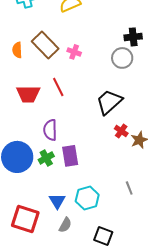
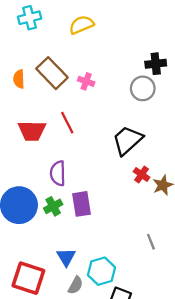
cyan hexagon: (87, 198) -> (101, 271), moved

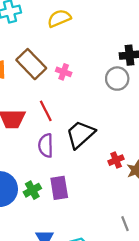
black trapezoid: (127, 140) -> (80, 134), moved
purple semicircle: (58, 173) -> (46, 146), moved
red cross: (142, 174) -> (116, 160), turned 32

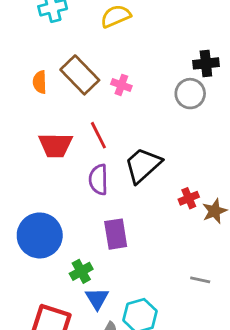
green cross: (32, 190) -> (81, 271), moved
gray line: (125, 224) -> (200, 280), turned -56

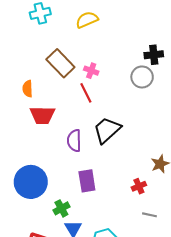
orange semicircle: (40, 82) -> (28, 89), moved
red line: (98, 135) -> (86, 93), moved
red cross: (189, 198) -> (139, 186), moved

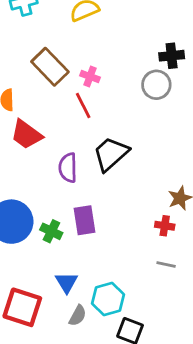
red trapezoid: (42, 115) -> (26, 135), turned 35
red cross: (139, 186) -> (165, 226), moved, turned 32
green cross: (61, 208) -> (51, 231), moved, turned -35

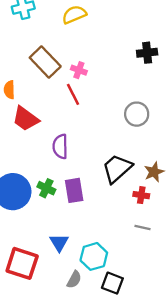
gray circle: (156, 85) -> (137, 114), moved
black trapezoid: (111, 154) -> (117, 168), moved
green cross: (51, 231) -> (46, 188), moved
gray semicircle: (78, 316) -> (74, 280), moved

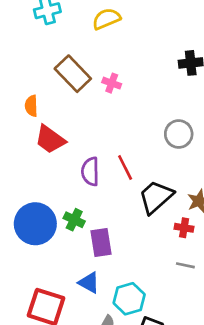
red line: (73, 94) -> (125, 167), moved
purple rectangle: (74, 190) -> (101, 243), moved
blue triangle: (59, 243) -> (89, 283), turned -30

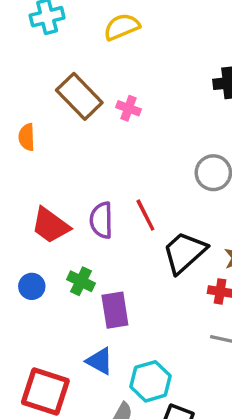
red trapezoid: (50, 139) -> (50, 225), moved
blue circle: (35, 224) -> (32, 286), size x0.5

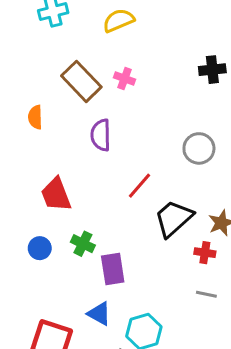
pink cross: (128, 108) -> (125, 79), moved
red line: (145, 215) -> (139, 186), turned 68
purple semicircle: (101, 220) -> (101, 135), moved
red trapezoid: (50, 225) -> (56, 195), turned 33

